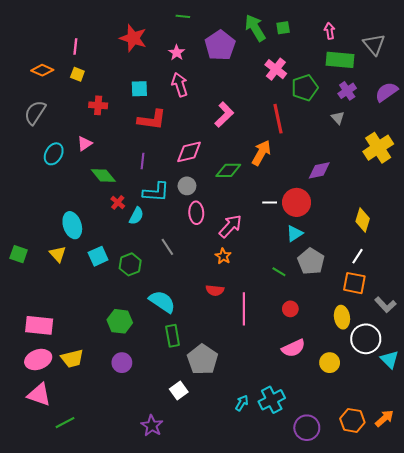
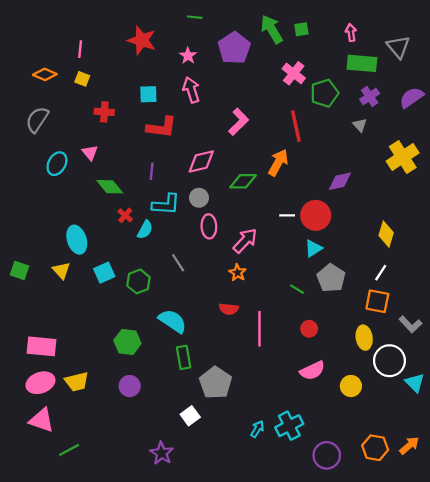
pink triangle: (85, 144) -> (90, 153), turned -35

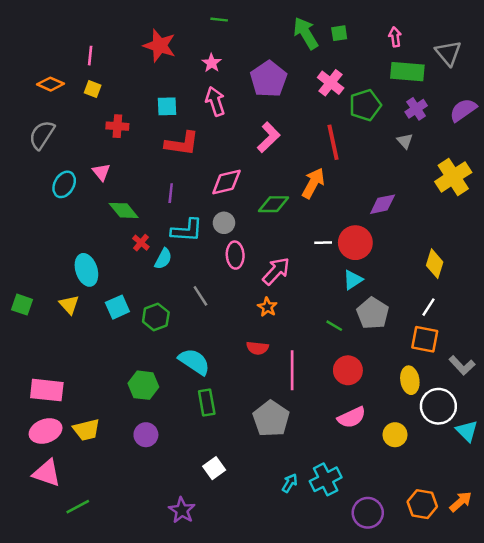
purple pentagon: (234, 48) -> (269, 79), moved
red circle: (309, 329) -> (348, 370), size x1.5
gray pentagon: (216, 383) -> (271, 419), moved

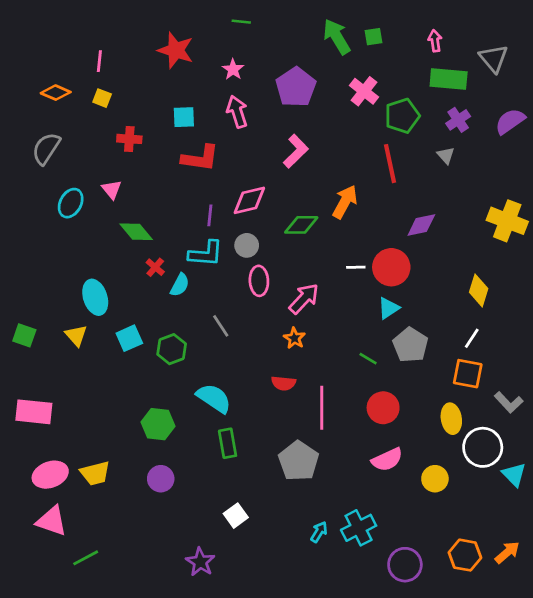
red line: (333, 142) -> (390, 164), moved
yellow cross: (453, 177) -> (507, 221), moved, turned -36
purple line: (171, 193) -> (210, 215), moved
pink rectangle: (47, 390) -> (34, 412), moved

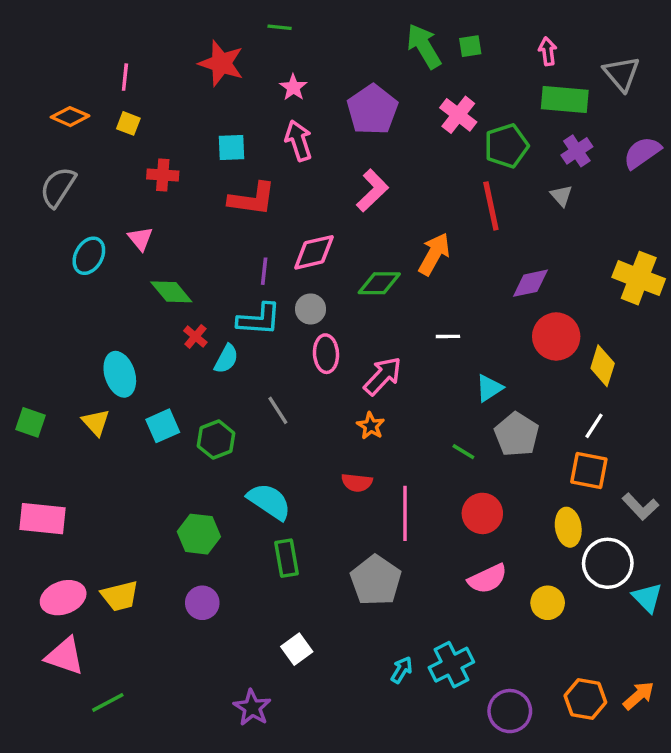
green line: (241, 22) -> (280, 27), moved
red circle: (391, 267) -> (556, 336), moved

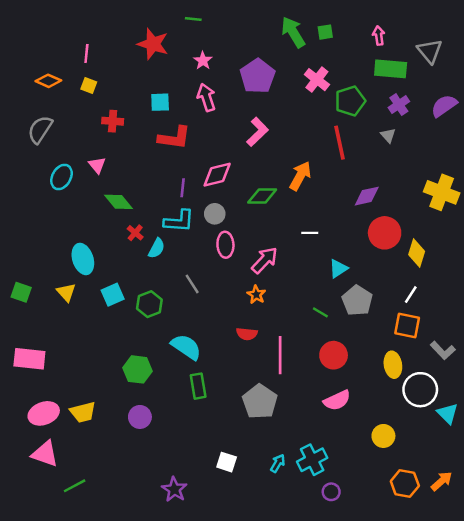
yellow circle: (548, 603) -> (383, 436), moved
white square: (297, 649) -> (227, 462), moved, turned -36
purple circle: (510, 711) -> (331, 492), moved, size x0.6

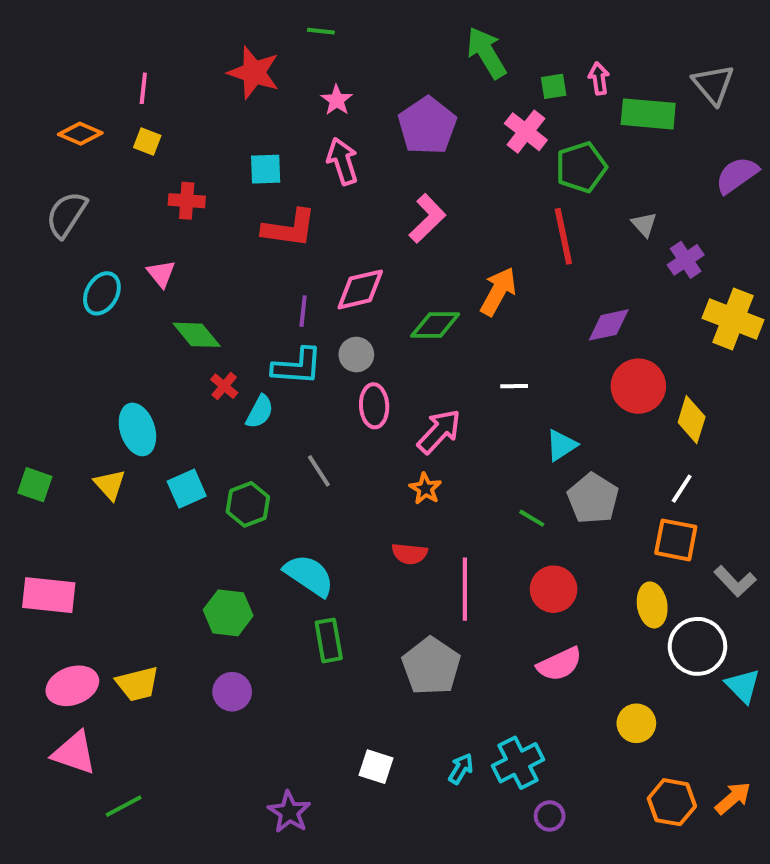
green square: (325, 32) -> (554, 86), moved
pink arrow: (379, 36) -> (599, 78), moved
purple cross: (399, 105) -> (686, 260), moved

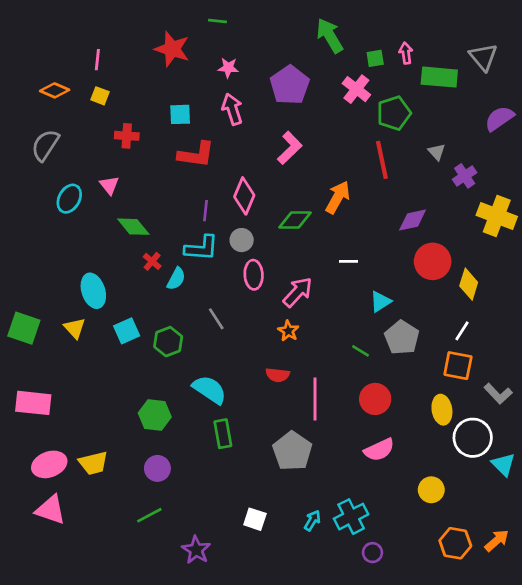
pink star: (337, 100) -> (228, 68), turned -30
pink diamond: (360, 289) -> (244, 196), turned -54
green square: (35, 485) -> (24, 328), size x1.4
green line: (124, 806) -> (149, 515), moved

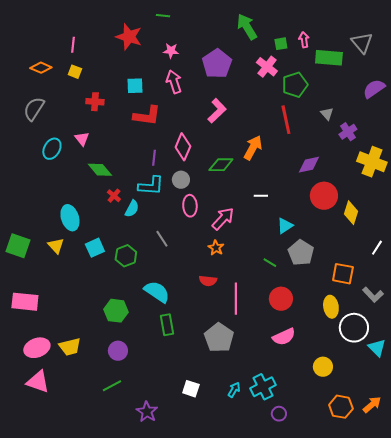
white line: (462, 331) -> (377, 248), moved

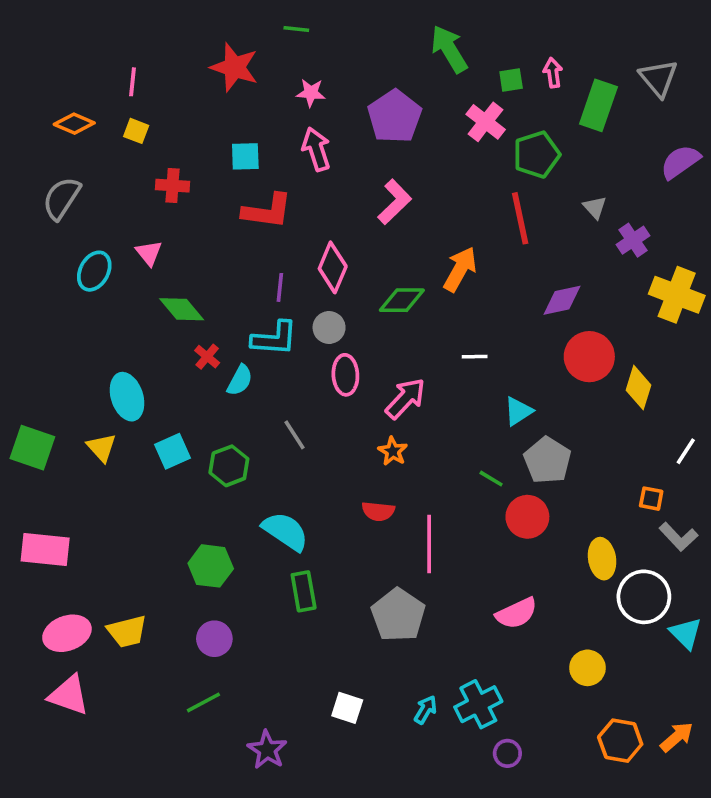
green rectangle: (329, 58) -> (598, 105), turned -76
orange square: (343, 274) -> (651, 499), moved, size x0.6
red circle: (281, 299) -> (527, 517), moved

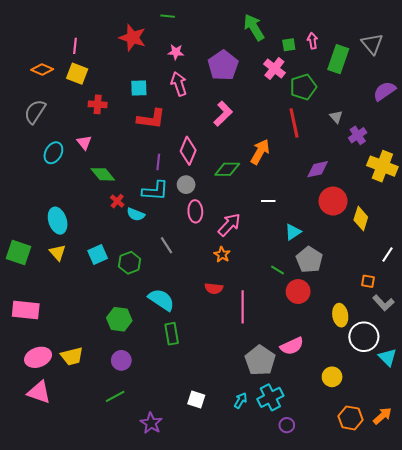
yellow square: (136, 131) -> (77, 74), size x1.5
cyan semicircle: (240, 380) -> (136, 214), turned 84
cyan ellipse: (127, 397) -> (58, 221), moved
gray pentagon: (398, 615) -> (260, 360), moved

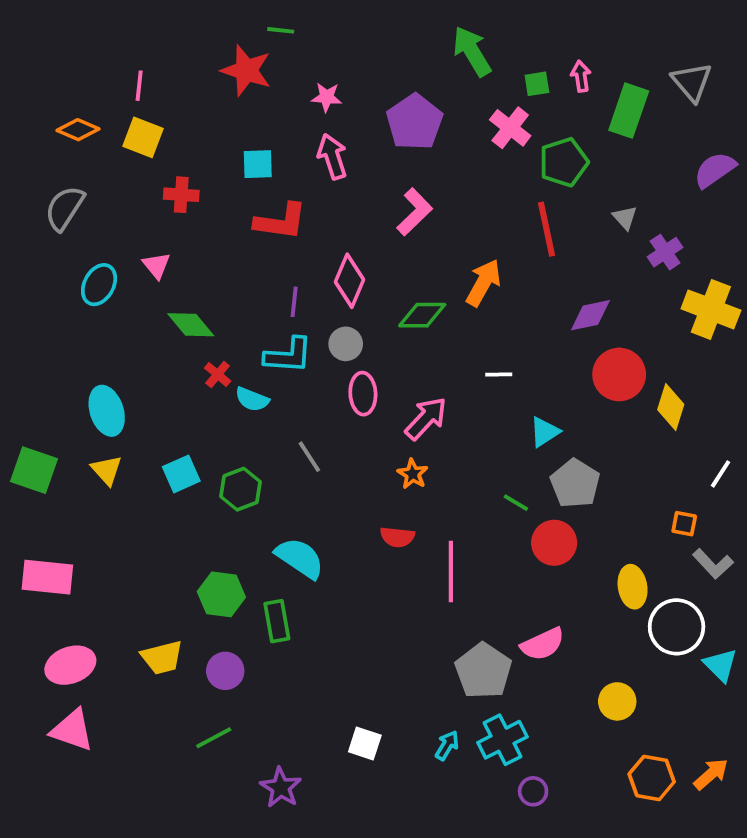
green line: (168, 16) -> (281, 30), moved
green rectangle: (172, 334) -> (277, 621), moved
yellow trapezoid: (72, 356) -> (162, 657), moved

